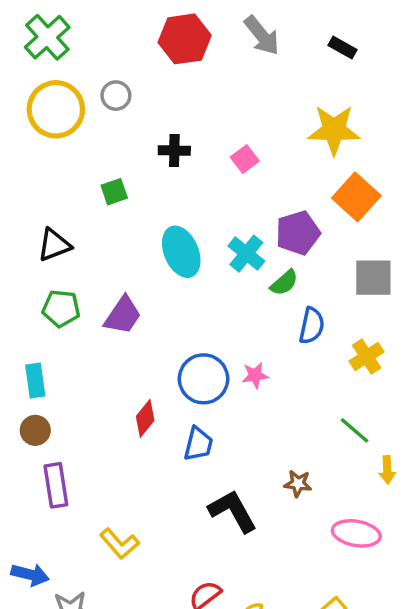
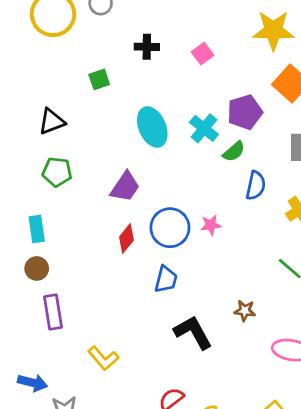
purple trapezoid: (123, 315) -> (125, 187), moved
red diamond: (145, 418) -> (126, 239), moved

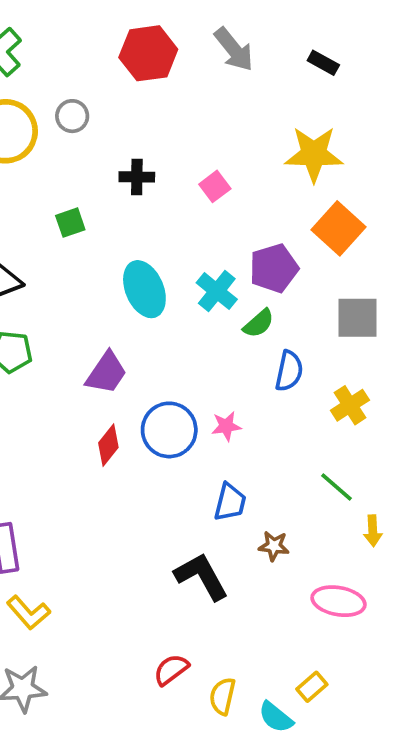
blue trapezoid: (166, 279) -> (230, 502), moved
yellow L-shape: (103, 358) -> (28, 613), moved

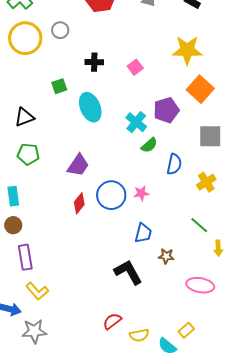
cyan ellipse: (144, 289) -> (90, 107), moved
green semicircle: (259, 323) -> (149, 145), moved
yellow semicircle: (222, 696) -> (139, 335), turned -114

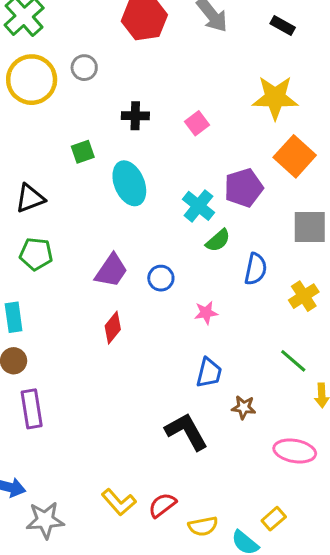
blue circle: (111, 195) -> (161, 278), moved, size x0.6
yellow L-shape: (37, 291) -> (119, 502), moved

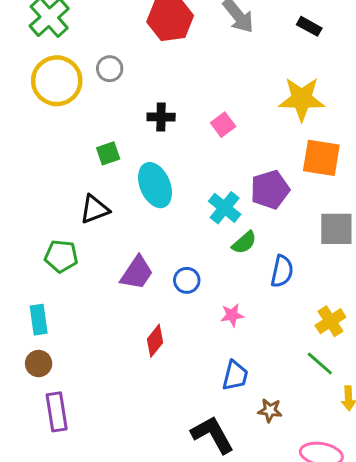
orange square: (295, 156) -> (321, 158), turned -33
black triangle: (30, 198) -> (95, 209), moved
yellow cross: (304, 296) -> (330, 321), moved
red diamond: (113, 328) -> (155, 341), moved

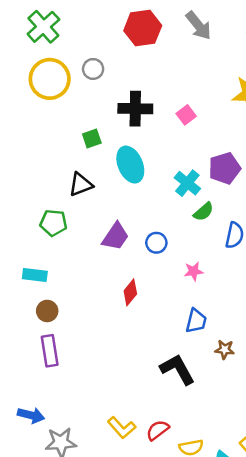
black cross: (161, 117) -> (135, 109), size x1.5
cyan rectangle: (39, 320) -> (35, 275), turned -75
brown circle: (39, 364) -> (47, 311), moved

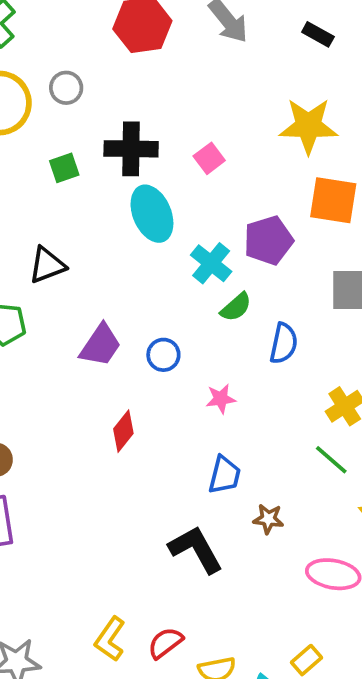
green square: (92, 138) -> (64, 168), moved
cyan ellipse: (130, 165) -> (152, 214), moved
yellow L-shape: (122, 428) -> (110, 639), turned 76

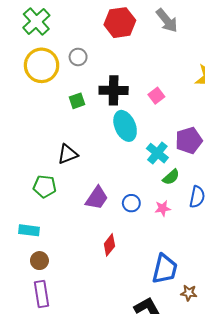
pink star: (221, 399) -> (163, 208), moved
blue trapezoid: (224, 475) -> (165, 269), size x1.4

